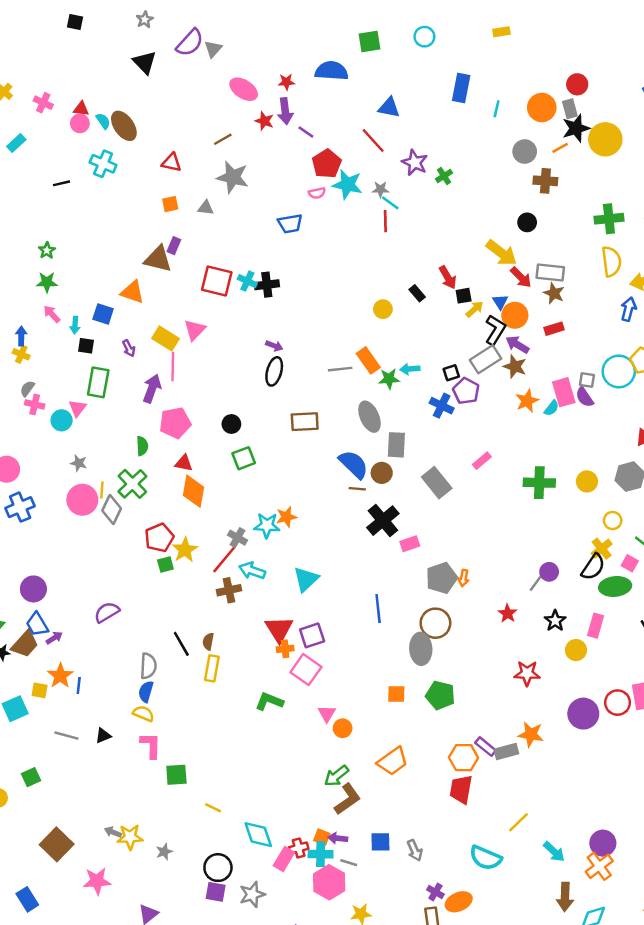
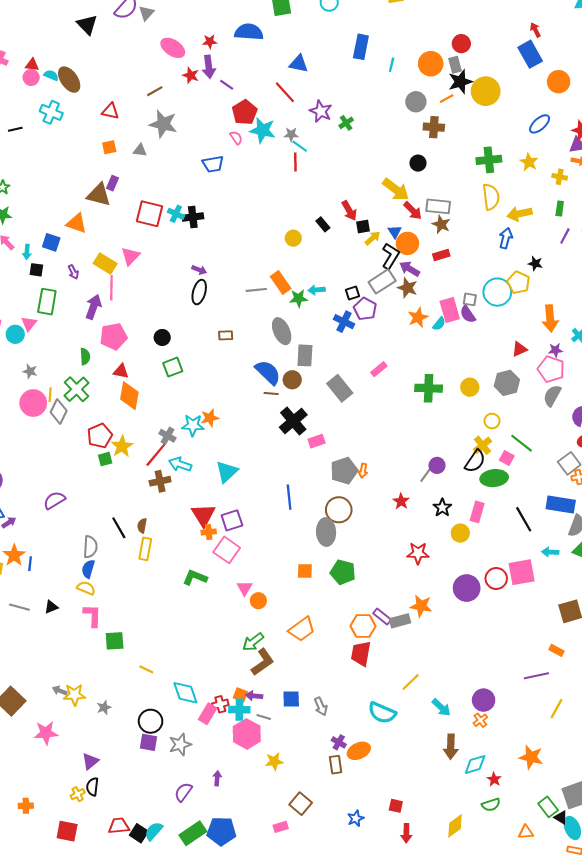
cyan semicircle: (103, 121) -> (51, 75), turned -32
pink semicircle: (317, 193) -> (236, 138), turned -112
brown rectangle: (305, 422) -> (226, 335), size x0.6
orange cross: (599, 866) -> (480, 720), size x0.6

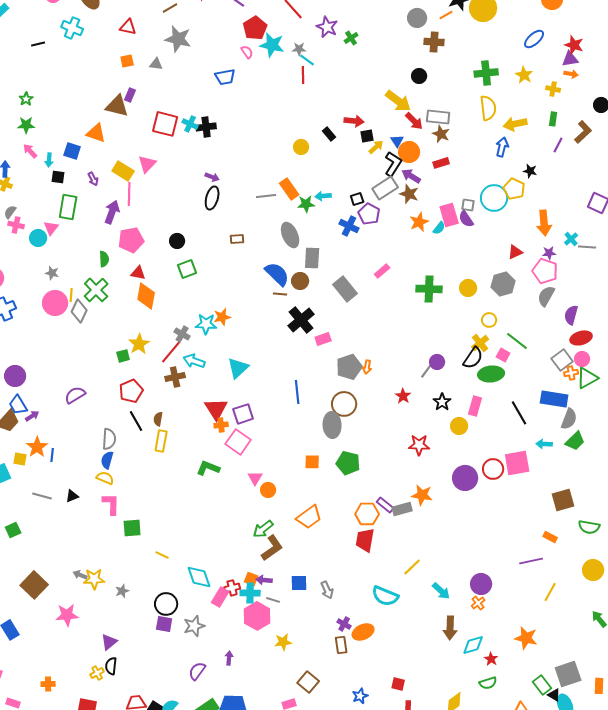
red arrow: (349, 211) -> (354, 121), turned -54
red pentagon: (100, 436) -> (131, 391), moved

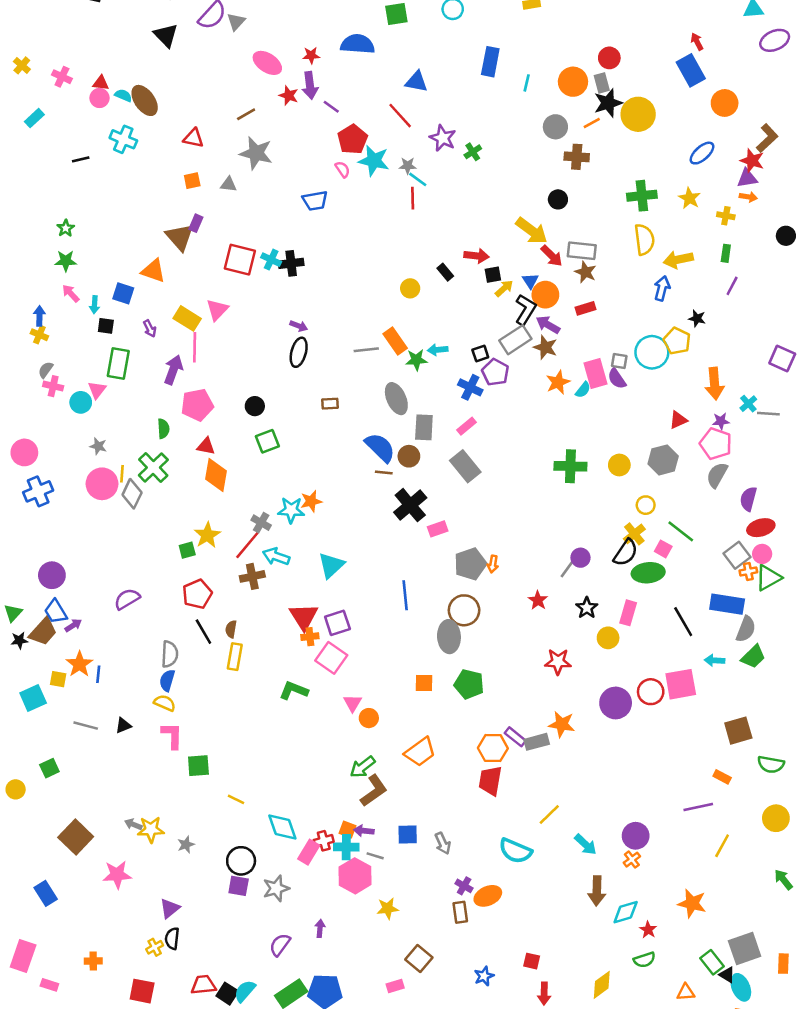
brown triangle: (117, 106) -> (180, 237), turned 35
brown L-shape: (583, 132) -> (767, 138), moved
pink rectangle: (382, 271) -> (467, 426), moved

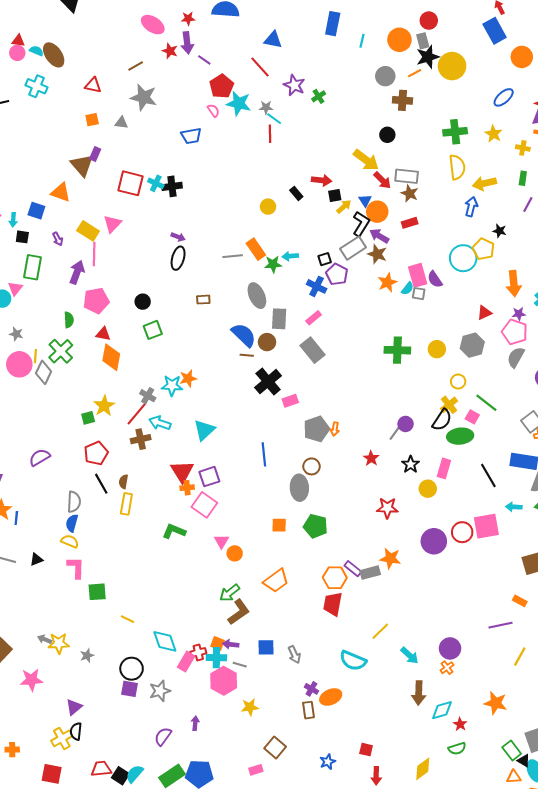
gray square: (619, 361) -> (419, 294), moved
brown circle: (464, 610) -> (311, 466), size x0.7
yellow cross: (155, 947) -> (62, 738), size x1.5
orange triangle: (686, 992) -> (514, 777), moved

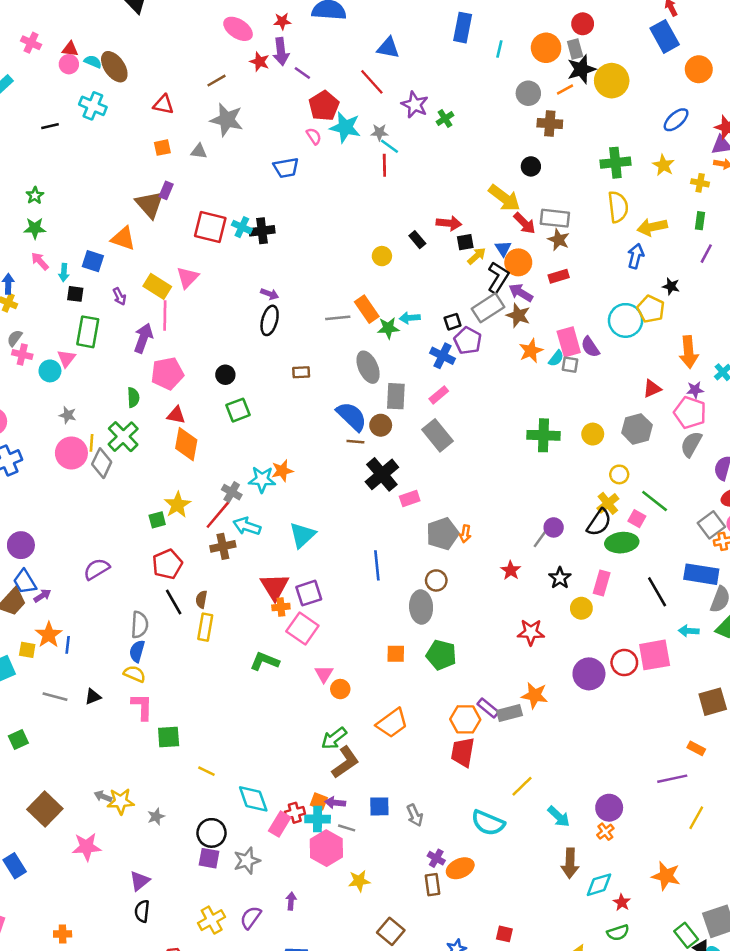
yellow cross: (62, 738) -> (212, 920), moved

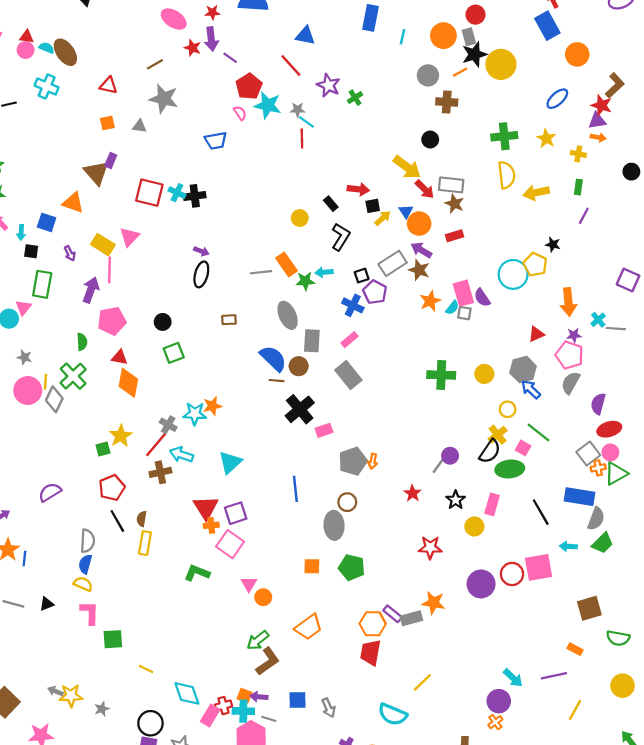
blue arrow: (636, 256) -> (531, 389), moved, turned -60
black L-shape: (498, 278) -> (341, 237), moved
cyan arrow: (559, 817) -> (513, 678), moved

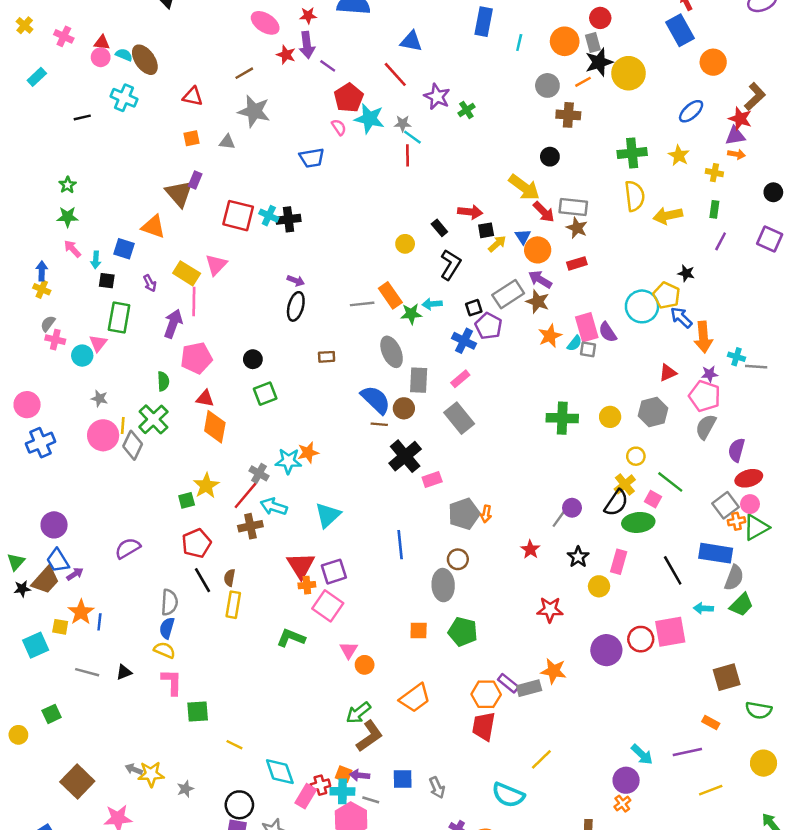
purple square: (628, 280) -> (770, 239), moved
cyan cross: (598, 320) -> (736, 357), turned -32
blue arrow: (531, 389) -> (681, 317), moved
yellow line: (575, 710) -> (711, 790), turned 40

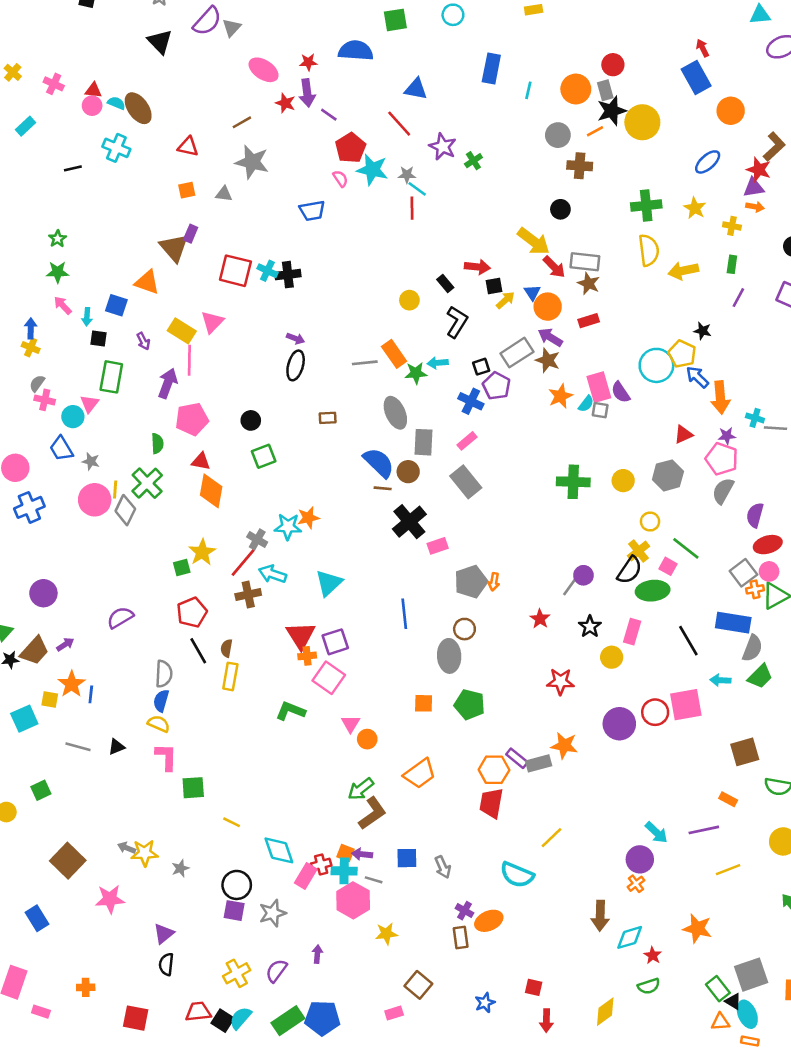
blue trapezoid: (58, 561) -> (61, 449), moved

